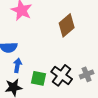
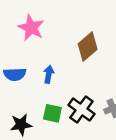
blue arrow: (17, 65) -> (49, 74), moved

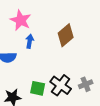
blue arrow: (49, 74) -> (30, 41), moved

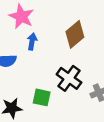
black cross: (61, 85) -> (69, 78), moved

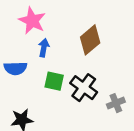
green square: (42, 97) -> (54, 81), moved

